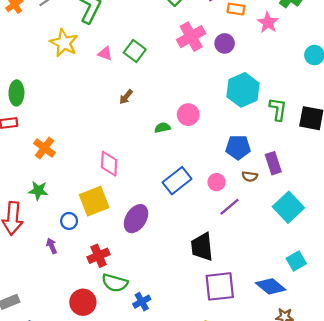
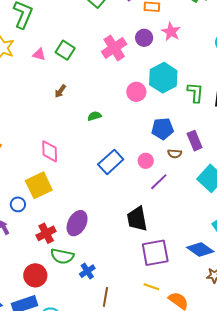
pink star: (268, 23) -> (171, 32), moved
pink cross: (191, 37) -> (114, 48), moved
pink circle: (188, 115) -> (136, 92), moved
purple ellipse: (136, 219) -> (77, 223), moved

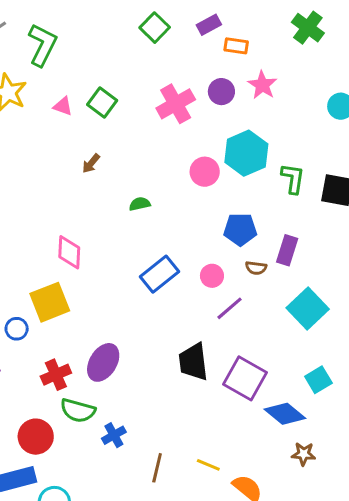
purple rectangle: (195, 141) -> (287, 250), turned 36
purple square: (155, 253) -> (245, 378), moved, turned 36
brown line: (105, 297) -> (157, 468), moved

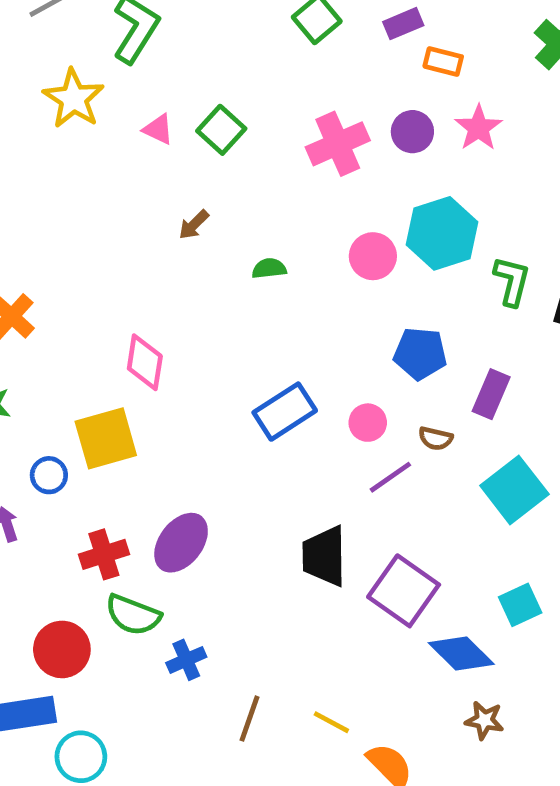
green semicircle: (140, 204) -> (269, 268), moved
brown semicircle: (256, 268) -> (435, 438), moved

